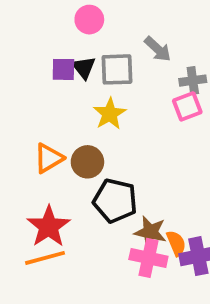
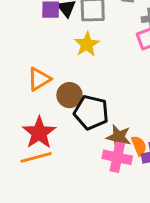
brown circle: (87, 162) -> (69, 95), moved

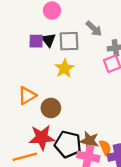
black pentagon: (91, 112) -> (68, 144), moved
red star: (39, 133) -> (42, 137), moved, turned 30

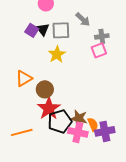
purple square: (36, 41) -> (32, 30), turned 32
red star: (42, 137) -> (49, 108), moved, turned -30
black pentagon: (68, 144) -> (60, 121), turned -30

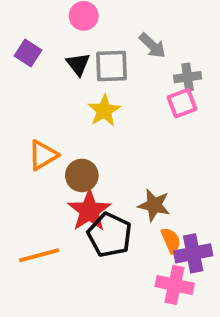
purple square: (32, 30) -> (28, 53), moved
brown star: (79, 118) -> (154, 205), moved
black pentagon: (60, 121) -> (110, 235), turned -30
pink cross: (78, 132) -> (175, 285), moved

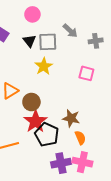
gray cross: (188, 77) -> (96, 41), moved
pink square: (182, 103) -> (86, 73), moved, turned 35
purple cross: (193, 253) -> (61, 163), moved

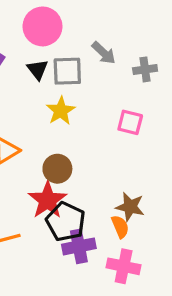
pink circle: (32, 14) -> (42, 26), size x1.5
brown circle: (31, 102) -> (57, 169), moved
brown star: (71, 118) -> (130, 207), moved
purple cross: (61, 163) -> (79, 246), moved

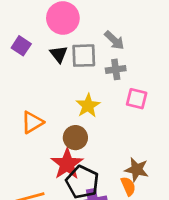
gray cross: (145, 69) -> (116, 69), moved
yellow star: (61, 111) -> (88, 106), moved

